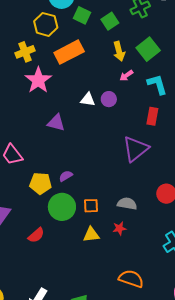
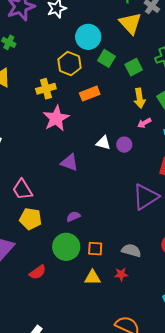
orange rectangle: (69, 52) -> (90, 94), size x0.7
yellow pentagon: (41, 183) -> (31, 219), moved

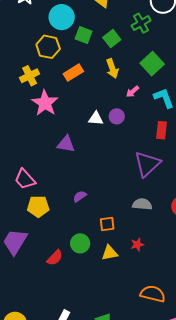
yellow arrow: (140, 98) -> (112, 69), moved
green circle: (66, 247) -> (80, 243), moved, size x0.7
gray semicircle: (131, 250) -> (142, 204), moved

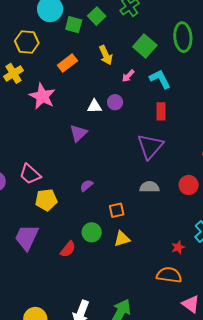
green square: (112, 39) -> (97, 16), moved
yellow hexagon: (48, 47) -> (27, 42), moved
yellow cross: (30, 76) -> (13, 73), moved
purple triangle: (66, 144) -> (78, 133), moved, turned -48
red star: (137, 245) -> (178, 247), moved

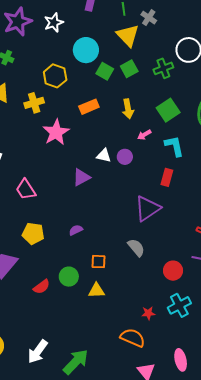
pink trapezoid: (30, 174) -> (26, 189), moved
red circle: (189, 185) -> (173, 271), moved
gray semicircle: (149, 187) -> (136, 248), turned 36

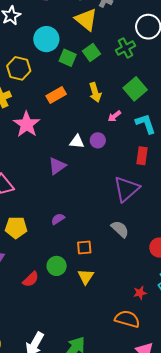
yellow triangle: (96, 291) -> (86, 277), turned -48

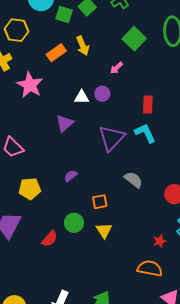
yellow arrow: (95, 92) -> (83, 46), moved
cyan L-shape: (146, 124) -> (145, 133), moved
purple triangle: (126, 189) -> (111, 138), moved

